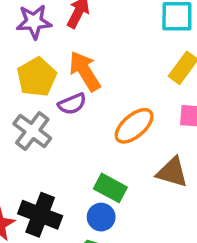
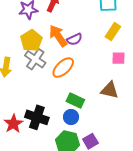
purple semicircle: (72, 104) -> (74, 39), moved
orange ellipse: (134, 126) -> (63, 68), moved
gray cross: (32, 131) -> (35, 59), moved

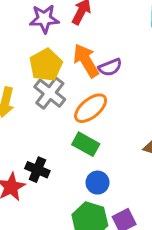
green rectangle: (75, 101) -> (86, 144), moved
black cross: (37, 117) -> (37, 170), moved, size x0.7

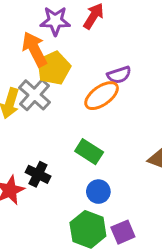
orange arrow: (86, 61) -> (34, 49), moved
gray cross: (50, 93) -> (34, 95), moved
orange ellipse: (91, 108) -> (102, 96), moved

